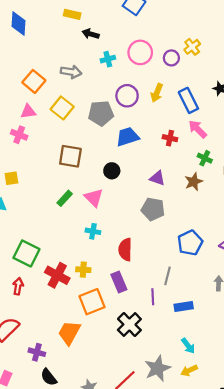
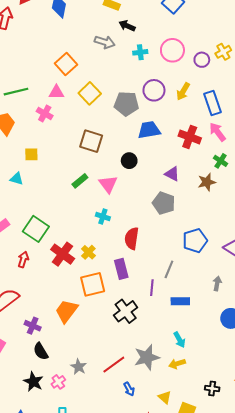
gray arrow: (71, 72) -> (105, 42), moved
red cross: (170, 138) -> (190, 137), size x1.5
yellow cross: (83, 270) -> (88, 252), turned 32

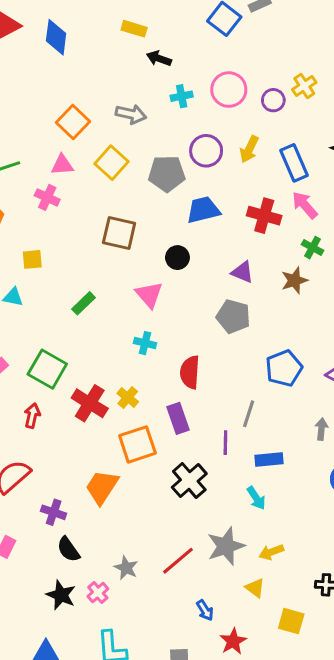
gray arrow: (105, 42) -> (131, 114), moved
green rectangle: (80, 181) -> (83, 303), moved
cyan arrow: (179, 340) -> (256, 498), moved
blue arrow: (129, 389) -> (205, 610), moved
yellow triangle: (165, 397) -> (255, 588), moved

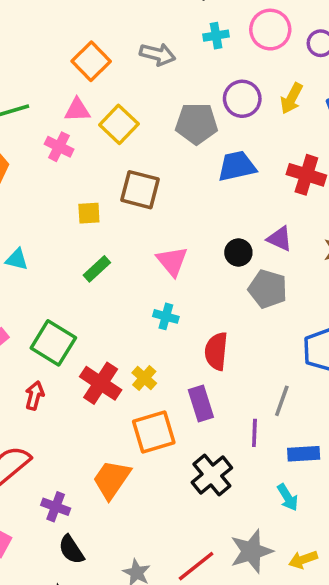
yellow square: (111, 163) -> (119, 124), moved
black circle: (177, 258) -> (238, 253), moved
yellow square: (32, 259) -> (89, 213), moved

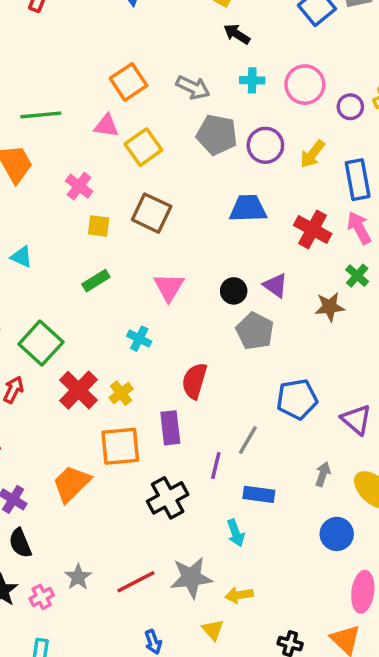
gray pentagon: (197, 124) -> (217, 135), moved
pink cross: (59, 147) -> (79, 186), moved
cyan cross: (166, 316) -> (139, 339), moved

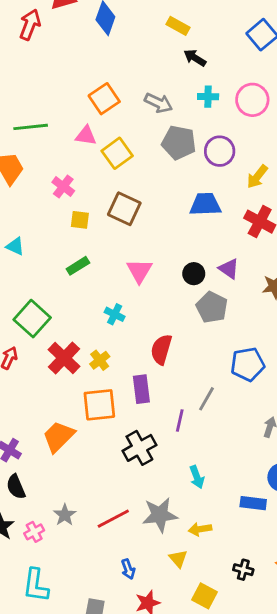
yellow arrow: (312, 154) -> (257, 177), moved
blue rectangle: (259, 494) -> (253, 503), moved

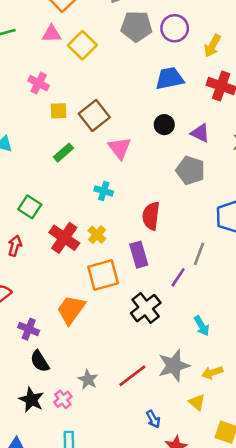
brown square: (124, 209) -> (94, 115), moved, turned 36
black circle: (194, 274) -> (164, 125), moved
green square: (32, 319) -> (30, 207), size x0.7
purple line: (180, 420) -> (178, 277), turned 30

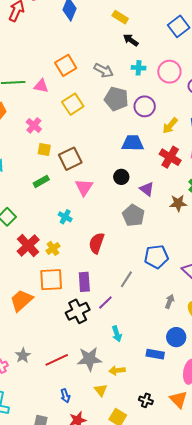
pink triangle: (52, 34) -> (41, 86), moved
purple rectangle: (139, 255) -> (84, 282), moved
purple line: (178, 277) -> (105, 302), moved

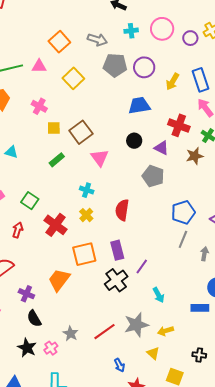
red cross: (170, 157) -> (179, 125), moved
yellow cross: (53, 248) -> (86, 215), moved
gray line: (126, 279) -> (183, 239), moved

